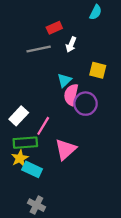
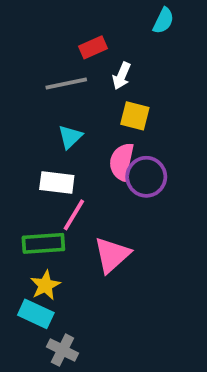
yellow square: (98, 70) -> (135, 116), moved
cyan triangle: (64, 80) -> (70, 137), moved
white rectangle: (19, 116) -> (57, 182), moved, turned 54
yellow star: (20, 158) -> (45, 285), moved
cyan rectangle: (32, 169) -> (36, 314), moved

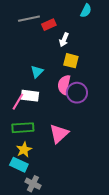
gray line: (66, 84) -> (29, 19), moved
pink line: (74, 215) -> (18, 102), moved

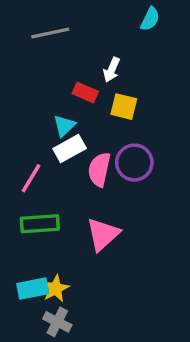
red rectangle: (49, 25) -> (85, 93), moved, turned 48
pink semicircle: (64, 85) -> (99, 170), moved
white rectangle: (30, 96) -> (70, 149), moved, turned -36
yellow star: (24, 150) -> (56, 289), moved
cyan rectangle: (19, 165) -> (33, 289), turned -36

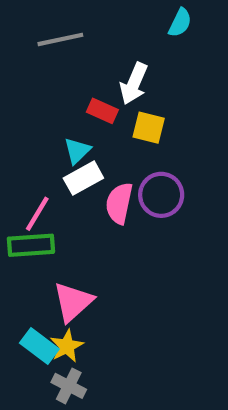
white arrow: (112, 70) -> (134, 84), size x1.4
green rectangle: (40, 224) -> (31, 245), moved
pink triangle: (103, 234) -> (73, 302), moved
cyan rectangle: (33, 289) -> (39, 346), turned 48

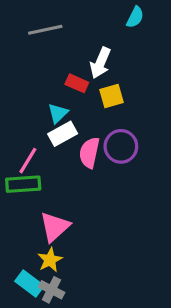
yellow square: (149, 128) -> (111, 96), turned -30
cyan rectangle: (39, 346) -> (29, 284), moved

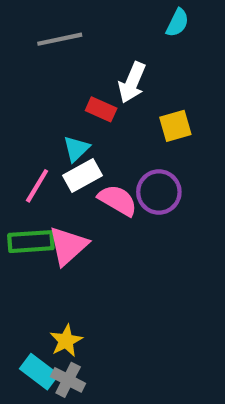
yellow square: (111, 96) -> (175, 126), moved
pink semicircle: (89, 153) -> (118, 200), turned 108
pink line: (28, 161) -> (37, 186), moved
pink triangle: (55, 227) -> (68, 246), moved

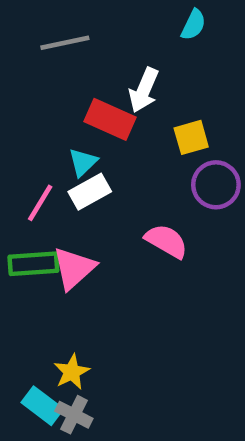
red rectangle: (101, 109) -> (110, 119), size x1.5
purple circle: (159, 192) -> (216, 185), moved
pink semicircle: (118, 200) -> (166, 241), moved

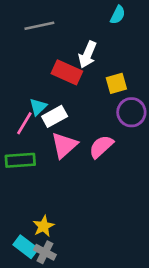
cyan triangle: (83, 162) -> (38, 107), moved
pink semicircle: (166, 241) -> (101, 147), turned -72
pink triangle: (74, 268) -> (64, 145), moved

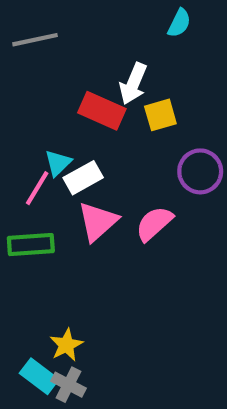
gray line: (39, 26) -> (35, 40), moved
yellow square: (116, 83) -> (160, 115), moved

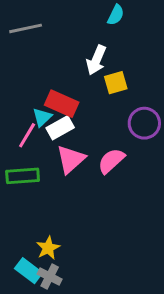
cyan semicircle: (179, 23) -> (116, 15), moved
red rectangle: (102, 111) -> (62, 104), moved

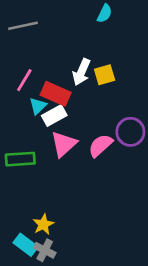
white arrow: (96, 60) -> (81, 72), moved
purple circle: (144, 123) -> (130, 132), moved
pink line: (27, 135) -> (24, 80), moved

